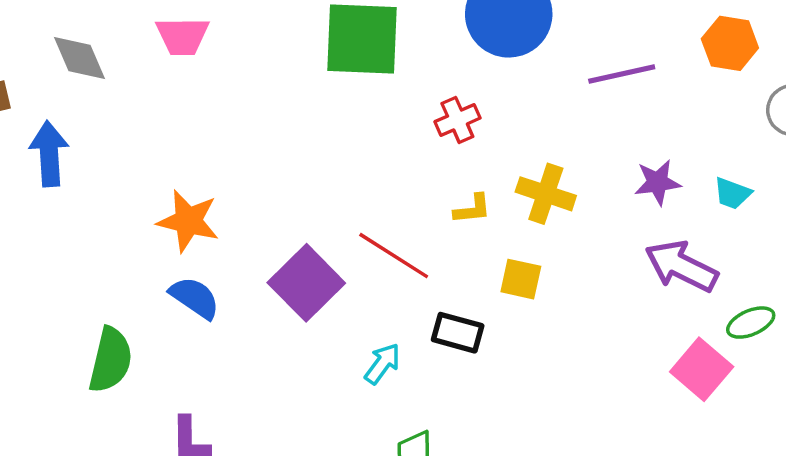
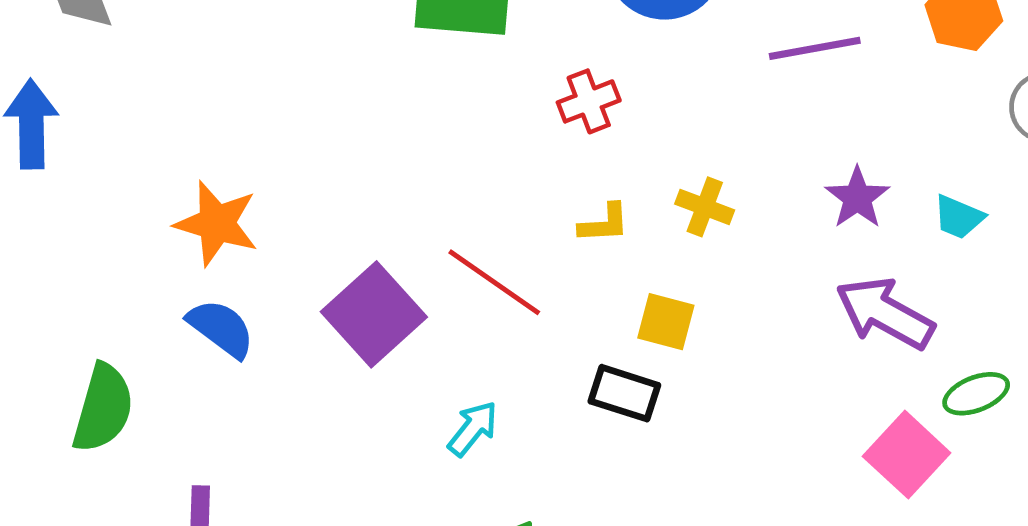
purple star: (658, 182) -> (857, 198), turned -30
yellow cross: (546, 194) -> (705, 207), size x0.7
black rectangle: (458, 333) -> (624, 393), moved

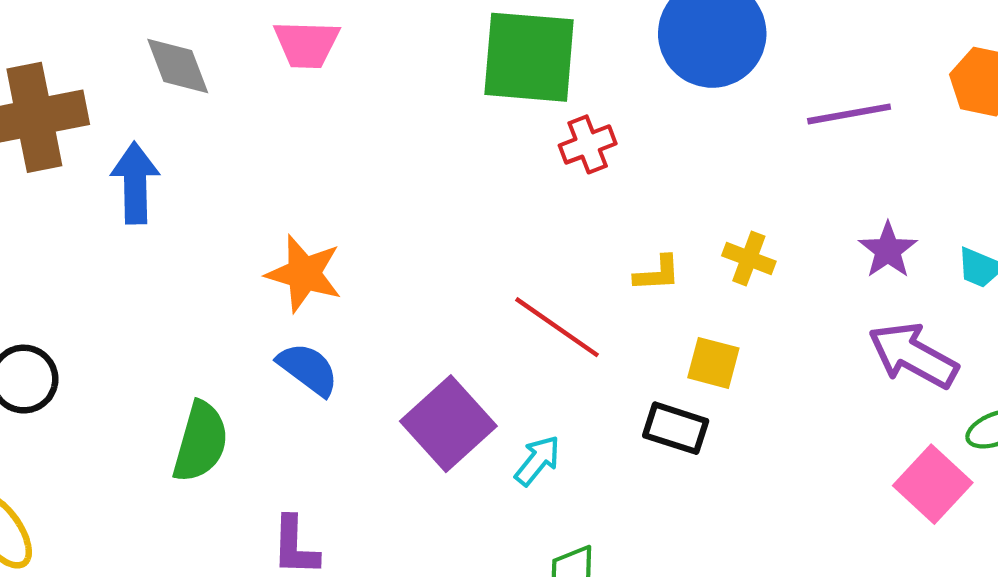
red cross: (589, 101) -> (588, 144), moved
purple square: (374, 314) -> (448, 424), moved

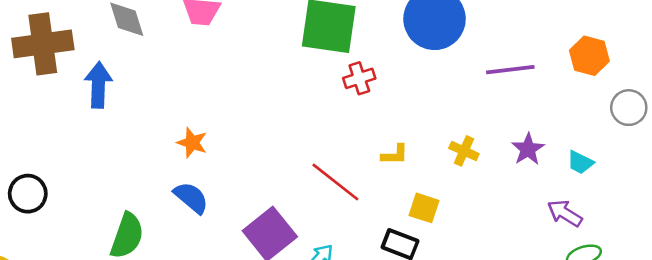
yellow cross: (749, 259) -> (464, 151), moved
orange star: (304, 274) -> (192, 143), size x0.7
purple arrow: (913, 355) -> (565, 213), moved, size x0.7

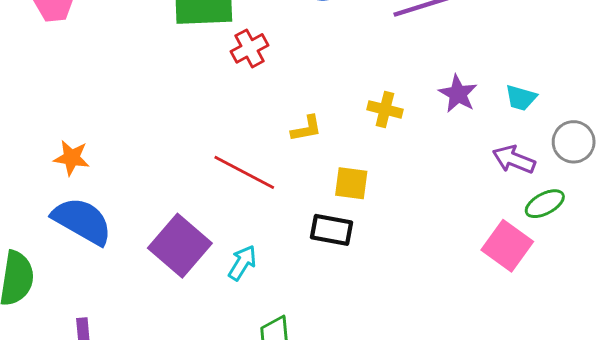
gray circle: (629, 108) -> (574, 142), moved
blue semicircle: (191, 198) -> (82, 221), size x1.4

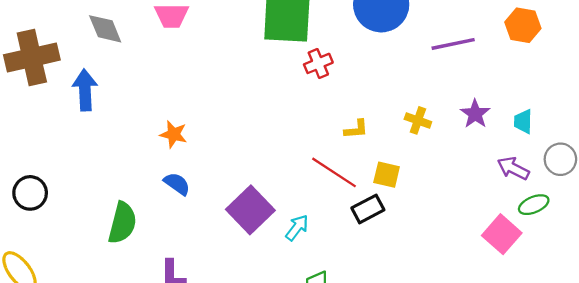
cyan trapezoid: (521, 98) -> (523, 122), turned 70
red line: (244, 172) -> (334, 172), moved
blue semicircle: (82, 221) -> (177, 184), size x0.6
black rectangle: (331, 230) -> (368, 209), turned -44

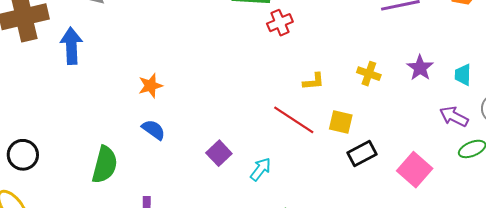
orange star: (174, 134) -> (150, 86), turned -30
black circle: (30, 193) -> (23, 155), moved
black rectangle: (368, 209) -> (362, 153), moved
purple square: (250, 210) -> (219, 153), size x0.6
pink square: (502, 234) -> (415, 170), moved

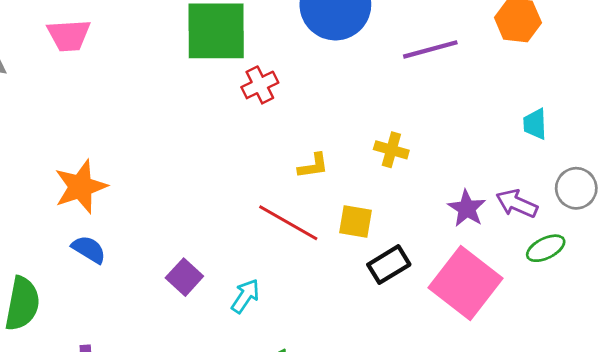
purple star: (420, 68) -> (467, 208), moved
cyan trapezoid: (463, 75) -> (535, 124), moved
orange star: (150, 86) -> (81, 187), size x1.5
pink square: (415, 170) -> (465, 283), size x1.4

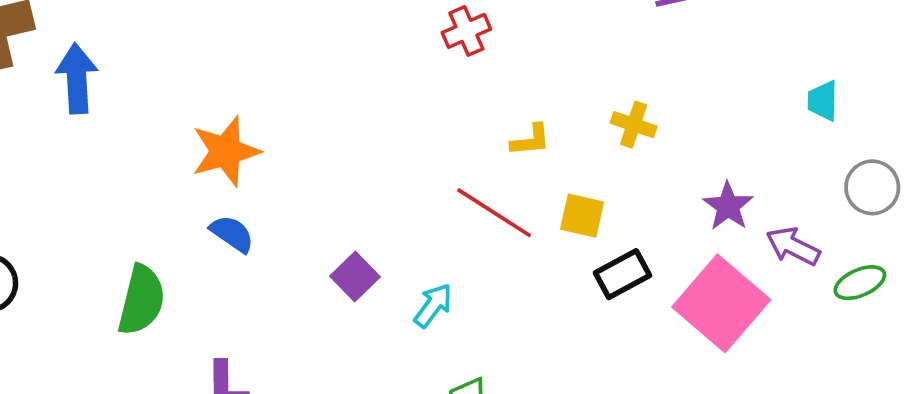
purple arrow: (517, 204) -> (793, 246), moved
green ellipse: (546, 248) -> (860, 283), moved

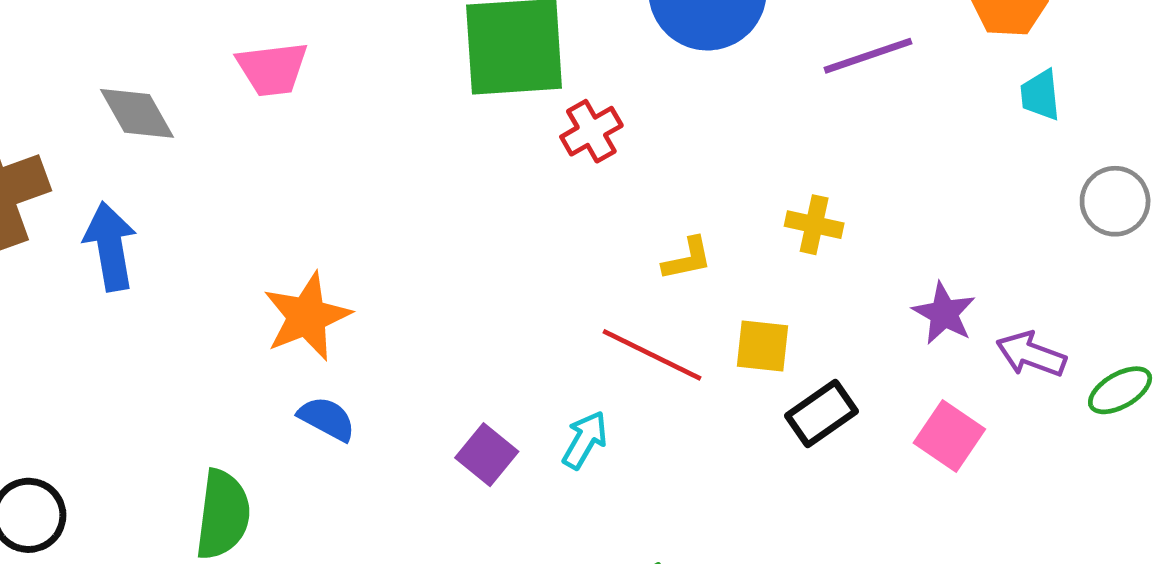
cyan trapezoid: (823, 101) -> (1040, 95), moved
gray circle: (872, 187) -> (1115, 201), moved
pink square: (721, 303) -> (949, 436), size x0.6
cyan arrow: (433, 305) -> (585, 440), moved

